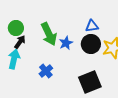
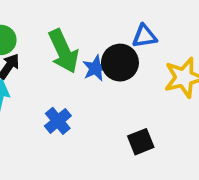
black circle: (91, 44) -> (120, 63), moved
black square: (90, 82) -> (141, 142), size x0.6

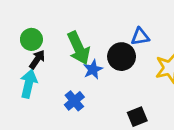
blue star: (96, 68) -> (93, 69), moved

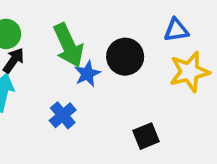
blue triangle: (140, 37) -> (176, 30), moved

